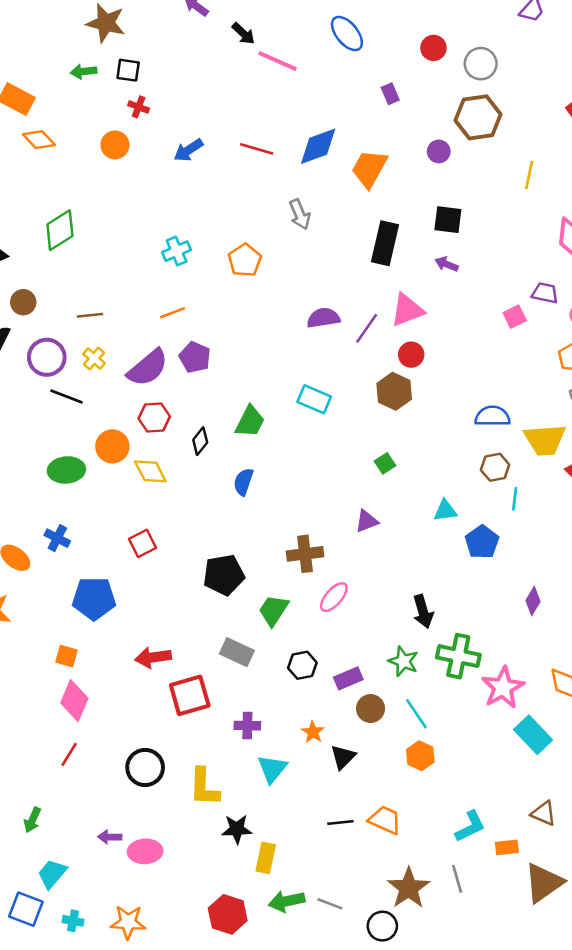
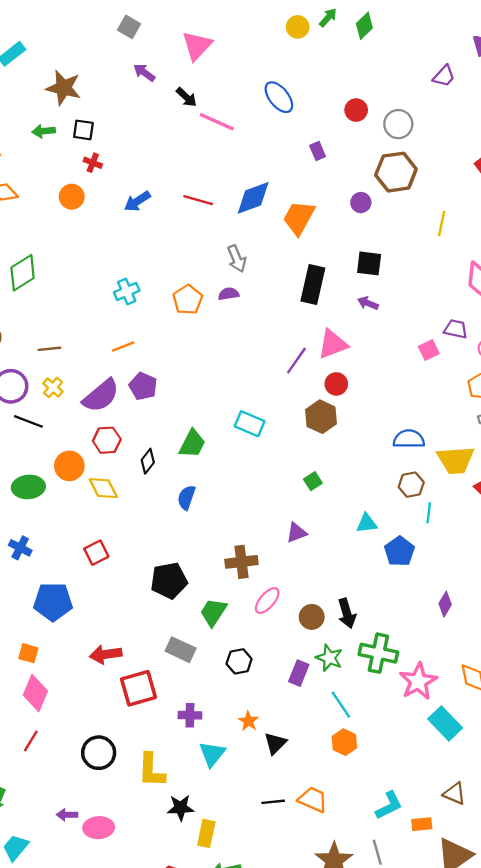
purple semicircle: (323, 318) -> (229, 294), moved, size x0.7
purple rectangle: (348, 678) -> (299, 673), moved, turned -45
brown circle: (371, 709) -> (312, 617), moved

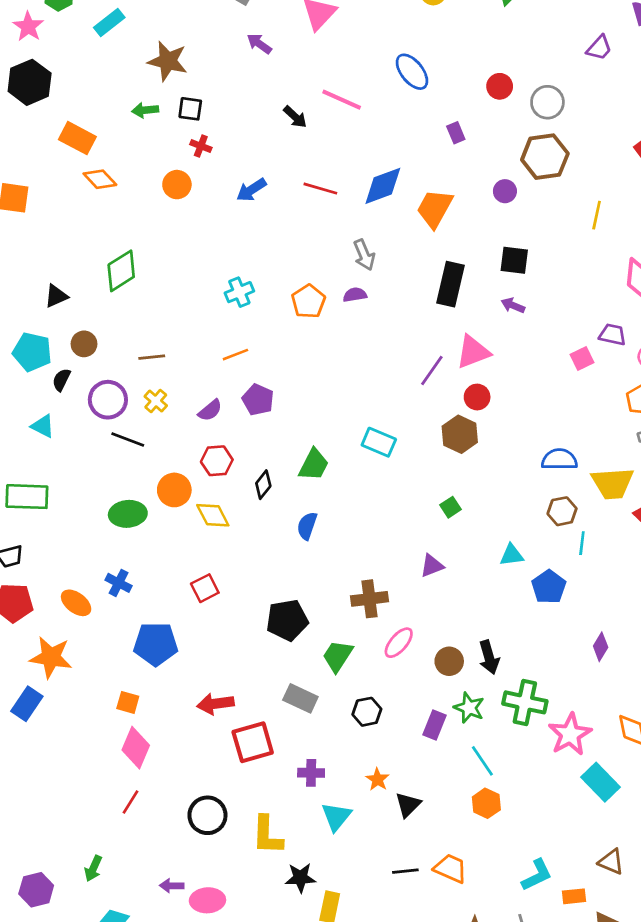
black arrow: (186, 97) -> (295, 117), moved
purple semicircle: (101, 396) -> (210, 410), size x0.6

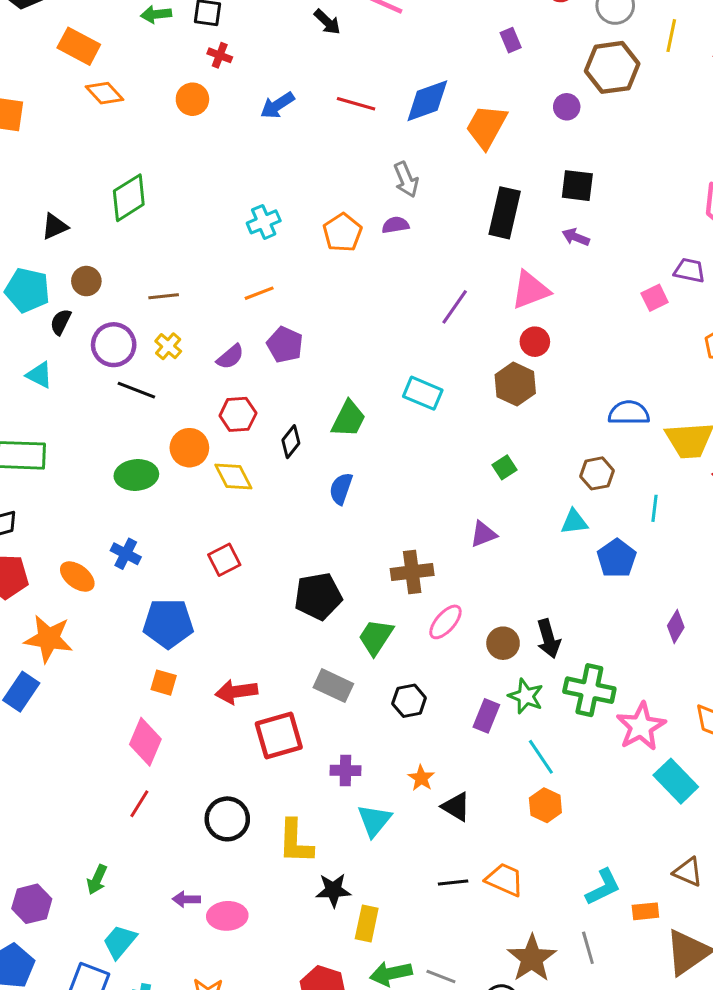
yellow line: (597, 215) -> (671, 36), moved
purple line: (432, 370) -> (455, 307), moved
brown hexagon: (562, 511) -> (597, 473), moved
orange square: (128, 702) -> (164, 683), moved
black triangle: (408, 805) -> (456, 807), turned -44

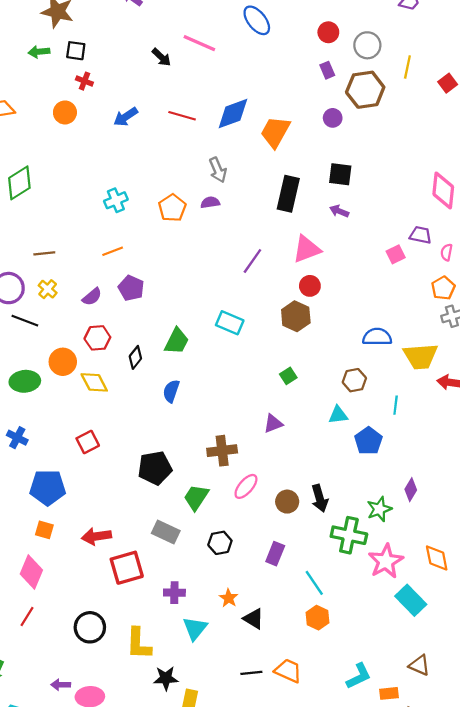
purple rectangle: (511, 40) -> (327, 70), moved
green star: (526, 696) -> (379, 509), moved, turned 30

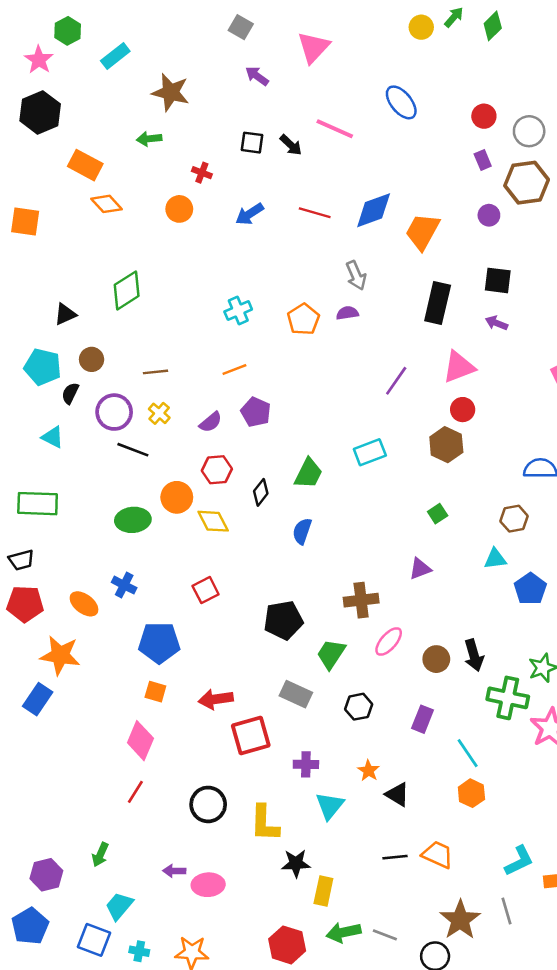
black square: (76, 51) -> (252, 143), moved
cyan rectangle: (230, 323) -> (370, 452), turned -44

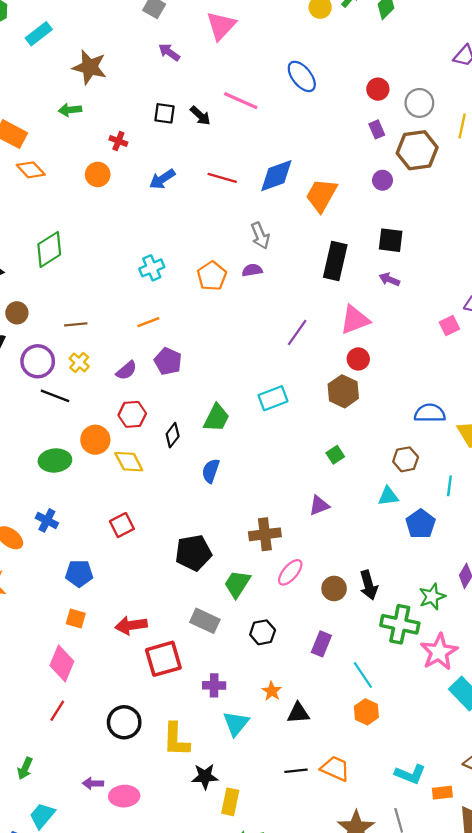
blue pentagon: (159, 643) -> (79, 573), size x0.7
black triangle: (397, 794) -> (298, 713), turned -35
cyan L-shape: (519, 861) -> (410, 774), turned 48

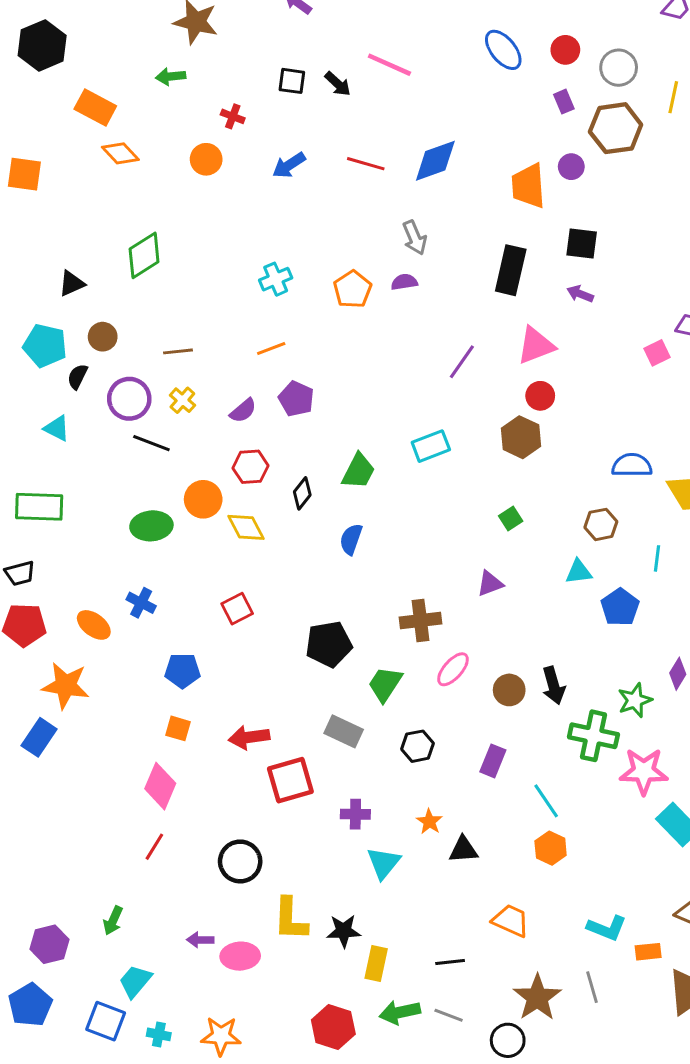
blue ellipse: (302, 76) -> (503, 50), moved
orange trapezoid: (321, 195) -> (528, 186), moved, turned -33
pink star: (439, 652) -> (644, 771), turned 30
yellow L-shape: (176, 740) -> (290, 919), moved
black line: (296, 771) -> (450, 962), moved

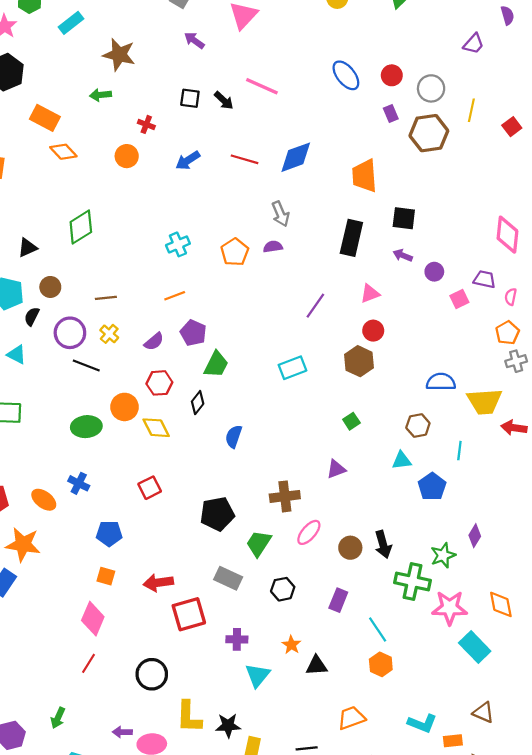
purple circle: (571, 167) -> (434, 272), moved
pink triangle: (536, 346) -> (370, 294), size x0.7
green trapezoid: (358, 471) -> (216, 364), moved
orange trapezoid: (511, 921) -> (351, 718), turned -44

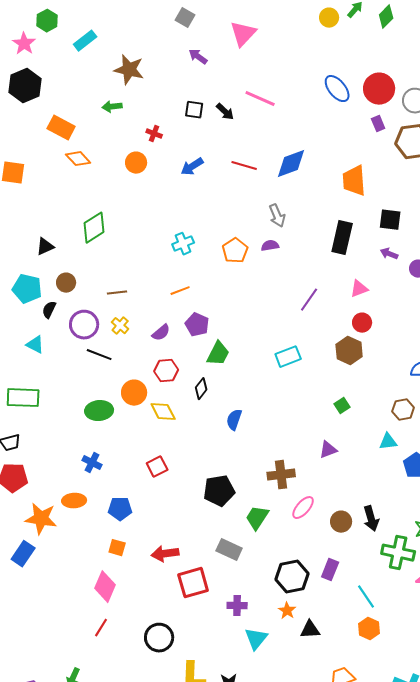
red circle: (392, 75) -> (379, 89), size x1.6
orange ellipse: (44, 500) -> (74, 501), moved, turned -40
black hexagon: (283, 589) -> (292, 577), moved, size x1.5

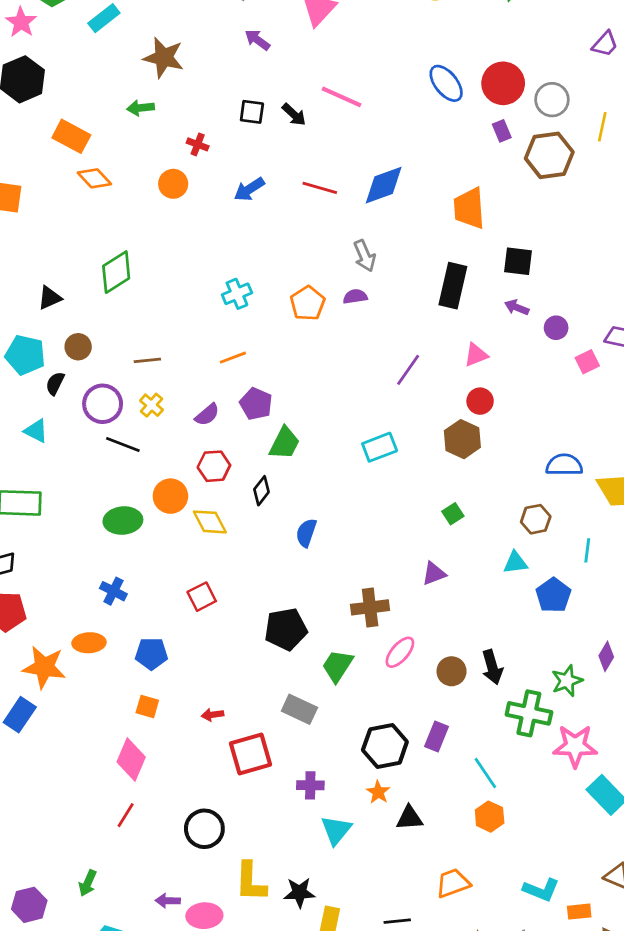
red arrow: (165, 554) -> (213, 715), size x0.6

